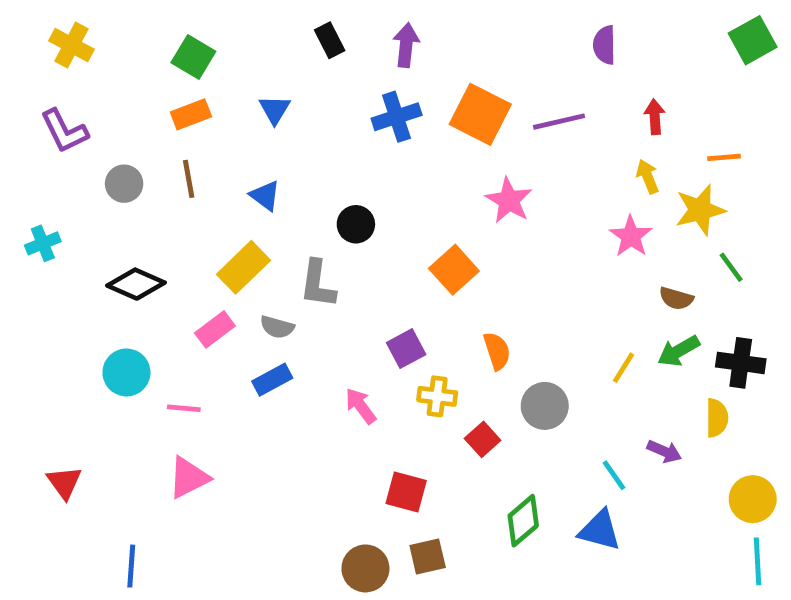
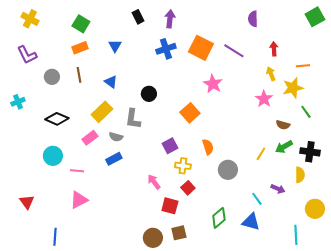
purple line: (559, 122) -> (234, 51), turned 45
pink arrow: (361, 406) -> (154, 182), moved
red square: (483, 439) -> (188, 188), moved
cyan line: (757, 561) -> (296, 235), moved

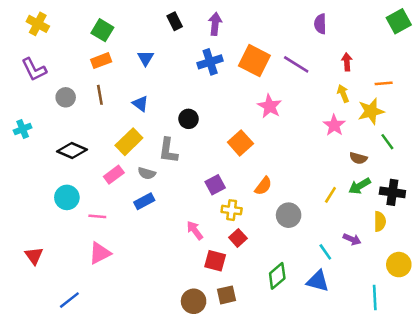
orange semicircle: (208, 147) -> (263, 186), turned 56
blue line: (55, 237) -> (69, 300), turned 48

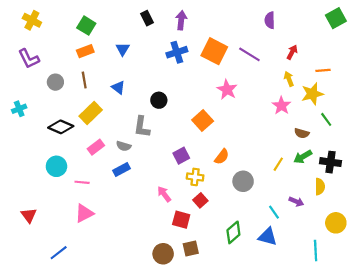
red arrow: (347, 62) -> (292, 52), turned 32
yellow rectangle: (129, 142) -> (91, 113), moved

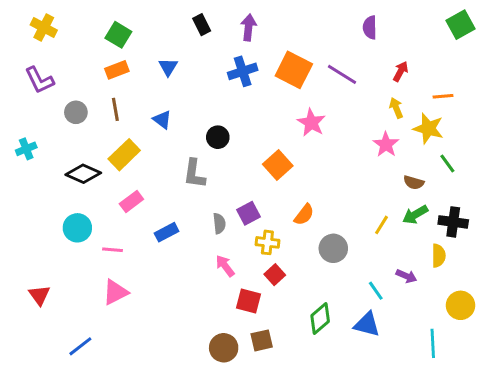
yellow star: (312, 94) -> (428, 128), turned 30
gray semicircle: (124, 146) -> (219, 223), moved, turned -112

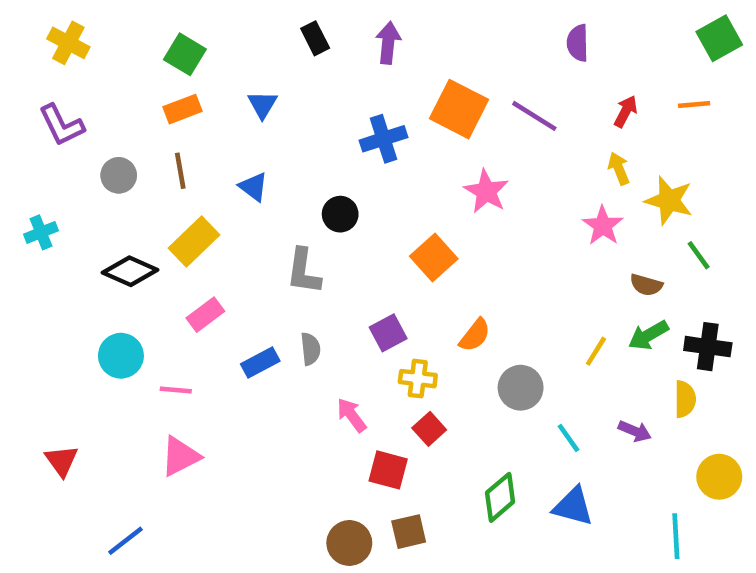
blue cross: (243, 71) -> (384, 139), moved
orange line: (443, 96) -> (694, 105), moved
gray semicircle: (219, 223) -> (310, 349), moved
cyan line: (376, 291) -> (569, 438), moved

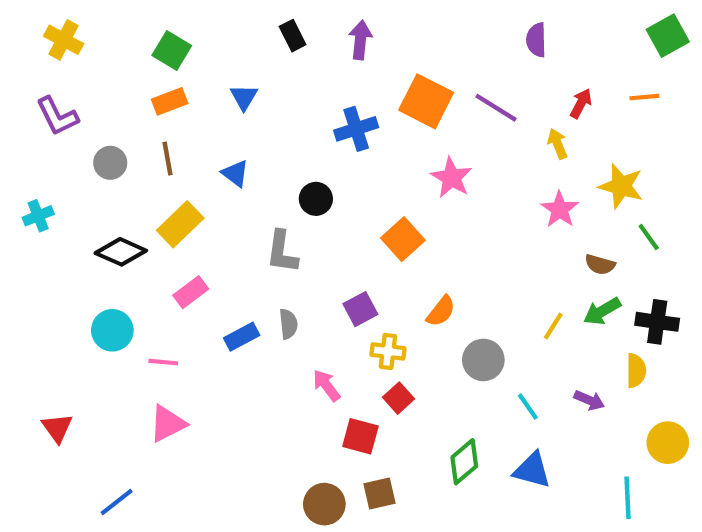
yellow arrow: (619, 168) -> (558, 144), moved

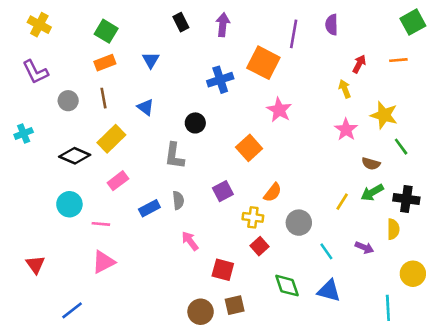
purple line: (496, 108) -> (294, 34), moved, turned 68
yellow cross: (388, 351) -> (253, 217), moved
pink arrow: (326, 385) -> (190, 241), moved
red square: (399, 398) -> (260, 246), moved
green diamond: (464, 462) -> (287, 286), turned -68

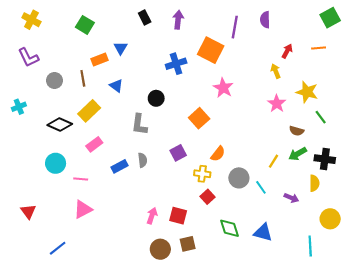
orange rectangle: (105, 63) -> (100, 60), moved
pink arrow: (190, 241) -> (152, 216), moved, turned 56
cyan line: (326, 251) -> (261, 187), moved

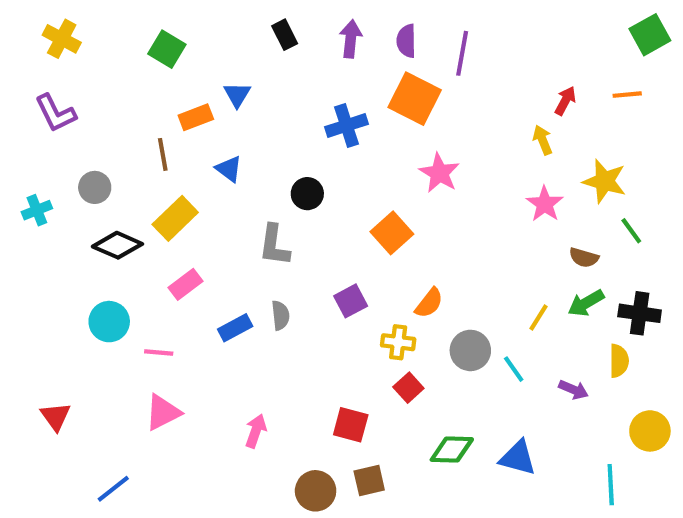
purple semicircle: (265, 20) -> (406, 41), moved
gray circle: (54, 80) -> (95, 187), moved
pink arrow: (152, 216) -> (256, 431), moved
green diamond: (229, 228) -> (452, 450), turned -70

